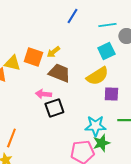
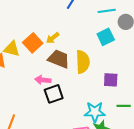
orange square: (33, 57) -> (33, 43), turned 30
yellow semicircle: (97, 76) -> (83, 62), moved, turned -60

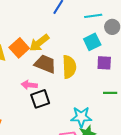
yellow arrow: (53, 38) -> (39, 43), size x1.5
purple square: (111, 80) -> (104, 63), moved
green line: (124, 106) -> (110, 93), moved

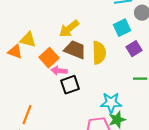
orange square: (19, 48) -> (49, 58), moved
purple square: (104, 63) -> (134, 49), turned -35

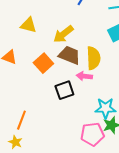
yellow triangle: (28, 40) -> (28, 25), moved
pink arrow: (59, 71) -> (84, 76), moved

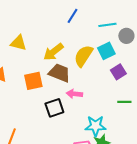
yellow semicircle: (93, 58) -> (83, 56), moved, turned -145
orange square: (43, 63) -> (33, 81), turned 30

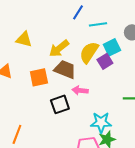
cyan line: (107, 25) -> (98, 24), moved
purple square: (118, 72) -> (105, 61), moved

